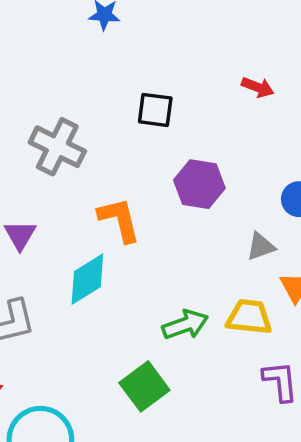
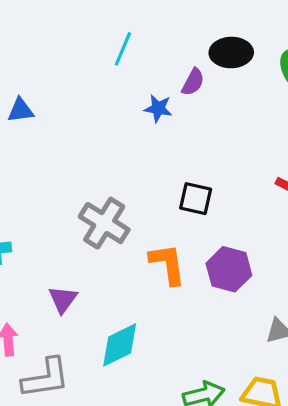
orange L-shape: (119, 220) -> (168, 264), moved

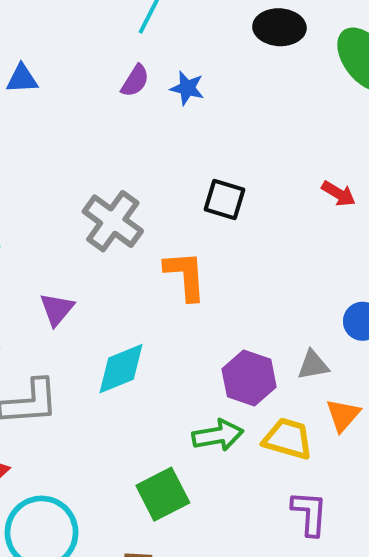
purple semicircle: (193, 82) -> (135, 81), moved
purple hexagon: (229, 269) -> (249, 378), moved

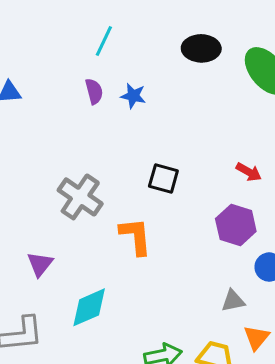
purple semicircle: (135, 81) -> (94, 91), turned -45
purple hexagon: (249, 378) -> (236, 225), moved

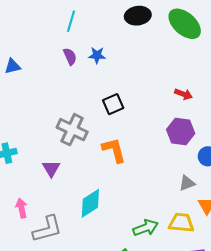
black square: (163, 178) -> (113, 104), moved, turned -30
purple triangle: (40, 264) -> (51, 168), moved

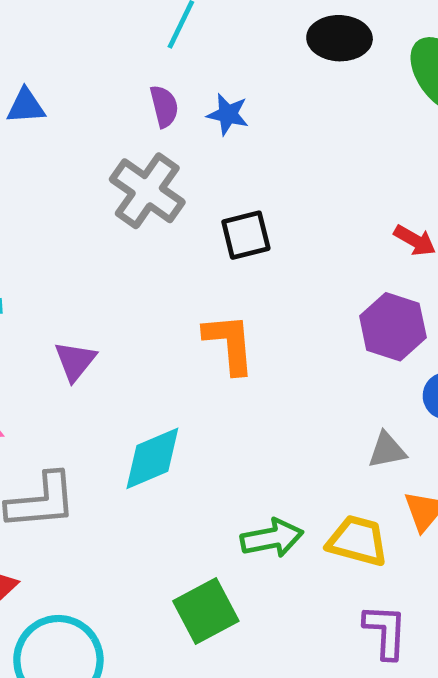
gray cross: (72, 130) -> (147, 191), moved

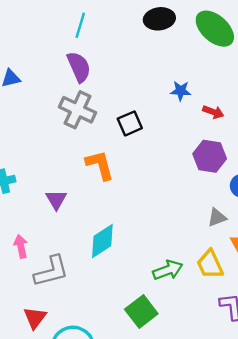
purple semicircle: (164, 106) -> (79, 67), size x1.5
blue star: (228, 114) -> (181, 91), moved
orange L-shape: (229, 343) -> (100, 165), moved
yellow trapezoid: (358, 541) -> (210, 264), turned -120

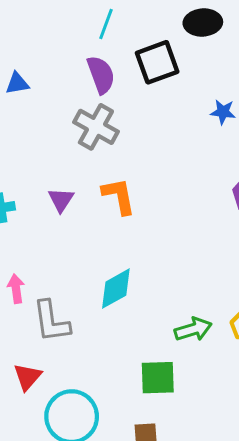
black square: (130, 123) -> (157, 62), moved, size x1.4
purple triangle: (56, 199) -> (61, 200), moved
gray L-shape: (51, 271) -> (51, 321), turned 93
green square: (141, 312) -> (158, 378), turned 32

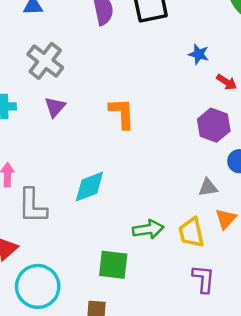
gray cross: (96, 127) -> (45, 61), moved
orange L-shape: (119, 196) -> (122, 113), moved

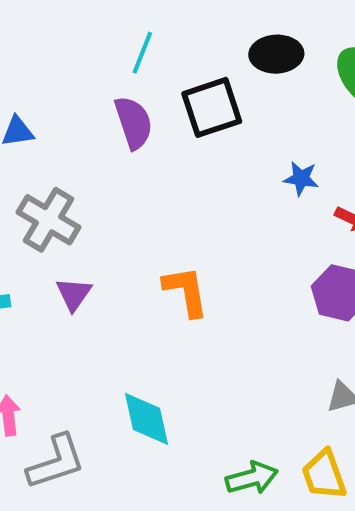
cyan diamond: (89, 187) -> (146, 419), turned -75
gray L-shape: (32, 206) -> (56, 462), turned -102

